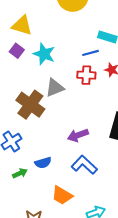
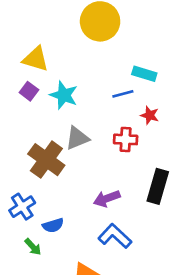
red cross: (86, 75) -> (126, 139), moved
blue semicircle: (43, 163) -> (53, 225), moved
green arrow: (20, 173) -> (33, 247), turned 72

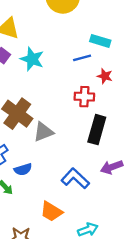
gray triangle: (77, 138) -> (43, 132), moved
black rectangle: (158, 186) -> (97, 130), moved
purple arrow: (107, 199) -> (112, 167), moved

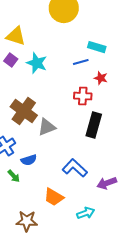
purple arrow: (112, 167) -> (107, 183), moved

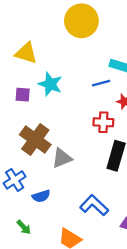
purple square: (11, 60) -> (23, 95), moved, turned -32
green arrow: (14, 176) -> (24, 227), moved

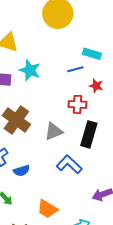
gray triangle: (62, 158) -> (54, 131), moved
blue L-shape: (94, 205) -> (69, 164), moved

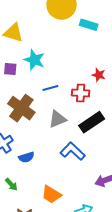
cyan rectangle: (92, 54) -> (89, 25), moved
blue line: (75, 69) -> (50, 88), moved
black rectangle: (89, 134) -> (92, 122), turned 40

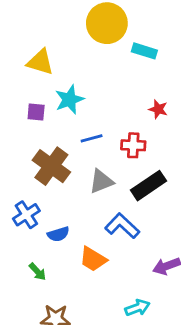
cyan star: (34, 60) -> (69, 100), turned 30
red star: (99, 75) -> (158, 109), moved
orange trapezoid: (51, 194) -> (93, 259), moved

